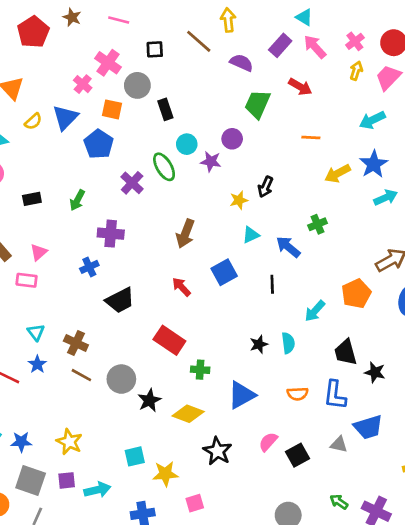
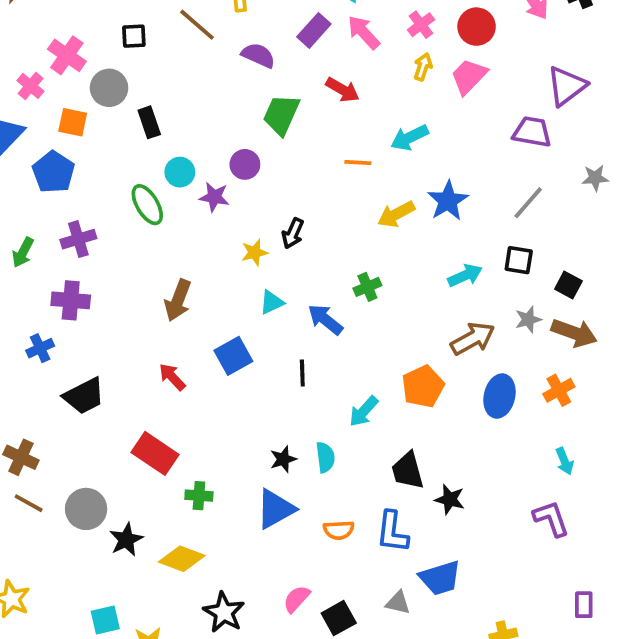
cyan arrow: (372, 120) -> (410, 138), moved
purple cross: (132, 183) -> (78, 239), moved, turned 30
cyan arrow: (386, 198) -> (465, 275), moved
blue triangle: (241, 395) -> (276, 509), moved

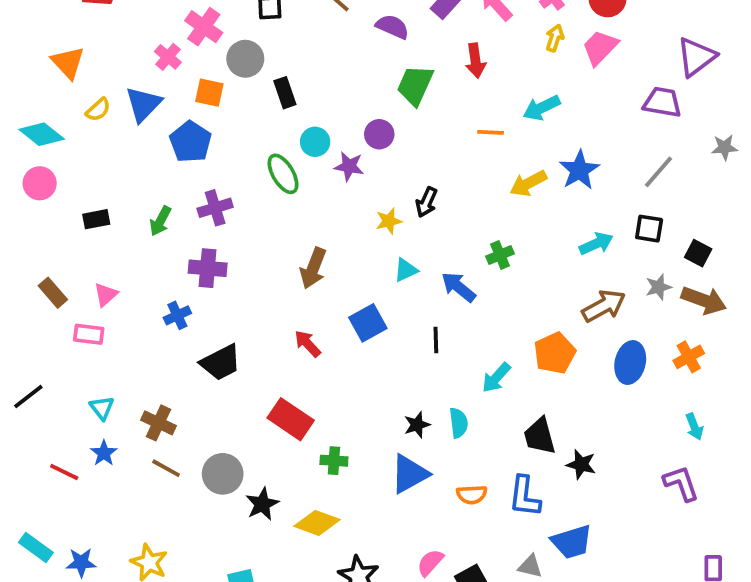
red arrow: (343, 90) -> (475, 61), turned 52

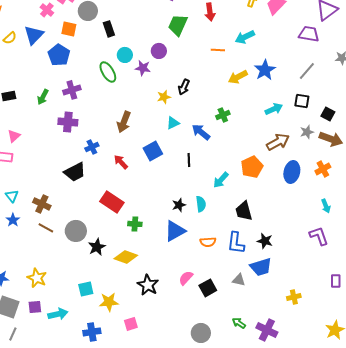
blue cross: (177, 315) -> (92, 147), moved
black star: (581, 464) -> (265, 241), moved

